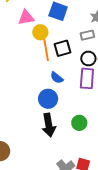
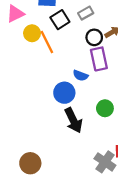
yellow circle: (40, 32) -> (32, 33), moved
black square: (63, 48) -> (60, 20), moved
blue semicircle: (57, 78) -> (80, 75), moved

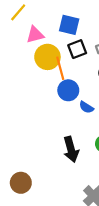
yellow circle: (32, 33) -> (47, 57), size x1.5
blue circle: (64, 93) -> (68, 90), moved

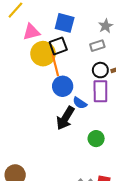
black square: (77, 49) -> (58, 46), moved
black arrow: (71, 149) -> (65, 118), moved, turned 45

